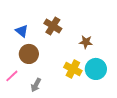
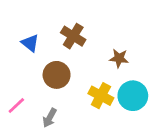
brown circle: (29, 54) -> (57, 75), moved

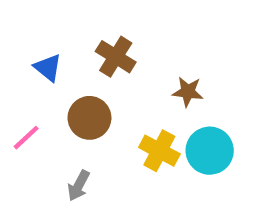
pink line: (16, 105) -> (26, 138), moved

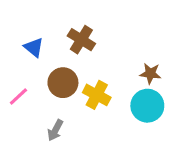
brown star: (188, 92) -> (150, 73), moved
yellow cross: (159, 151) -> (97, 95), moved

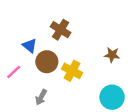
blue triangle: (34, 47) -> (30, 46), moved
cyan circle: (147, 106) -> (112, 97), moved

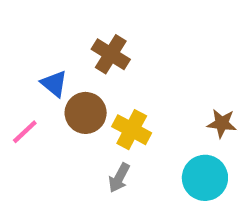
brown star: (112, 55) -> (222, 123), moved
gray arrow: (41, 97) -> (119, 178), moved

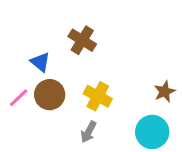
brown circle: (86, 113) -> (50, 95), moved
brown star: (222, 123) -> (165, 92), turned -30

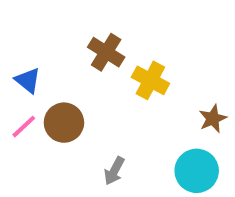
blue triangle: (40, 62) -> (28, 80), moved
yellow cross: (98, 96) -> (150, 80), moved

